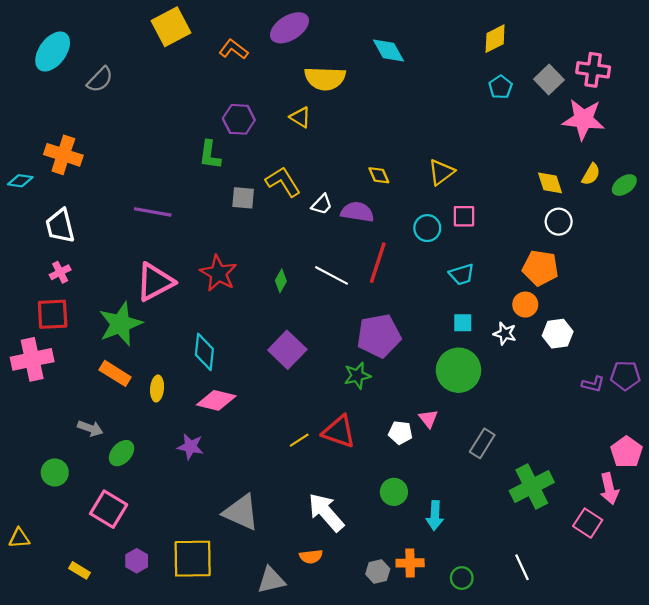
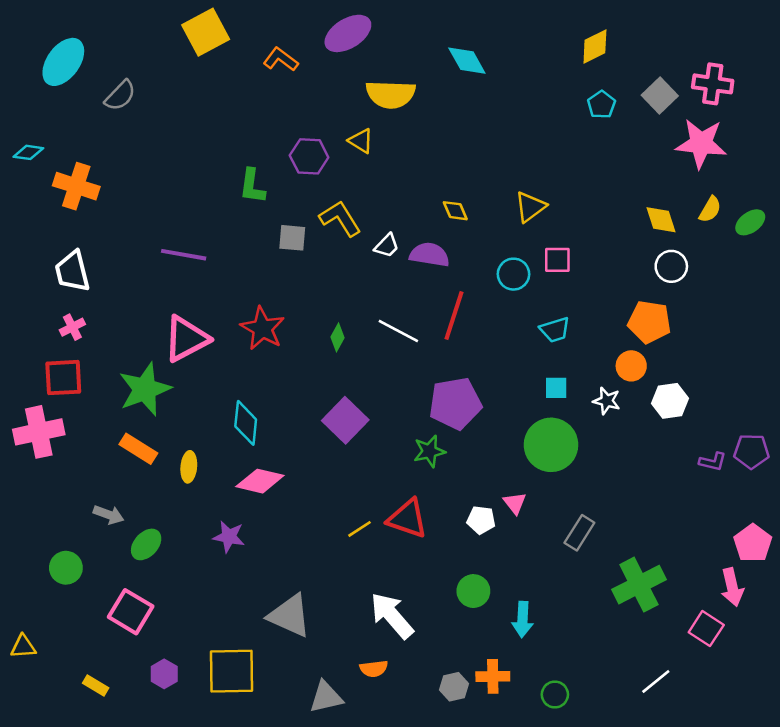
purple hexagon: (239, 119) -> (309, 156), moved
cyan diamond: (20, 181) -> (28, 152), moved
white line: (522, 567) -> (656, 682), moved, turned 76

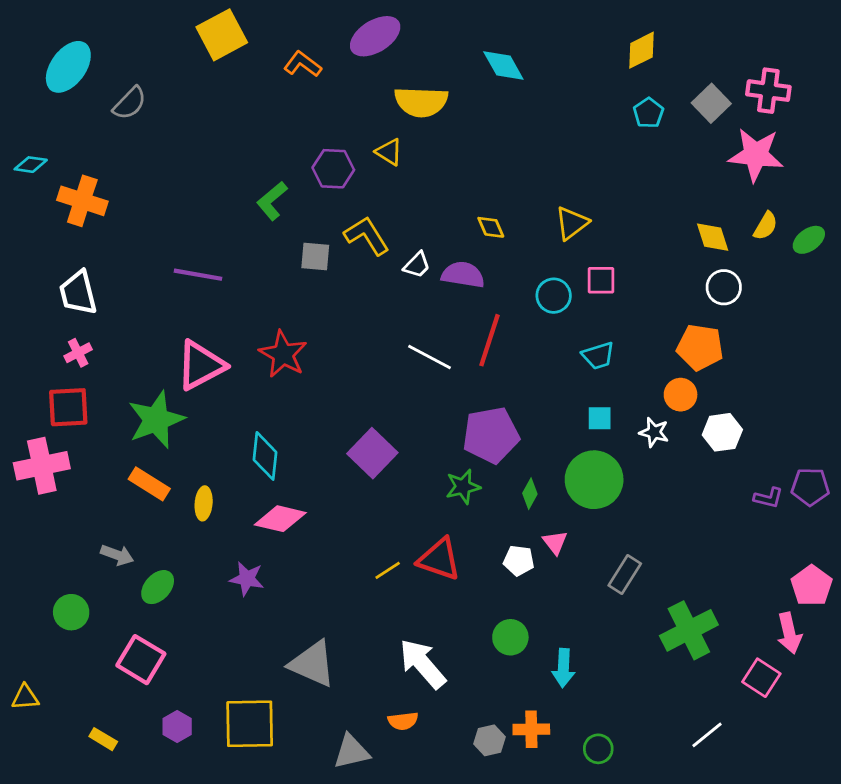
green L-shape: (252, 186) -> (272, 201), turned 42
green diamond: (338, 337) -> (530, 494), moved

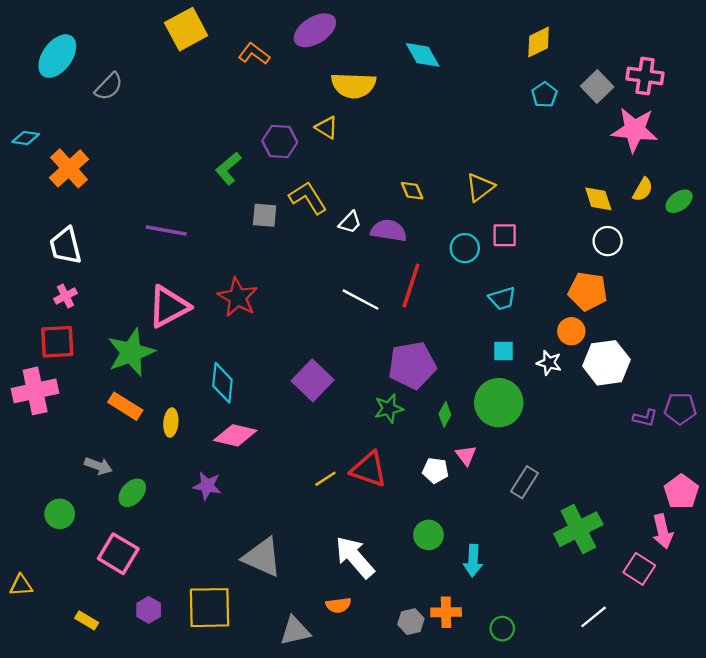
orange cross: (82, 201) -> (69, 168), turned 30
white hexagon: (722, 432) -> (606, 363), size x1.4

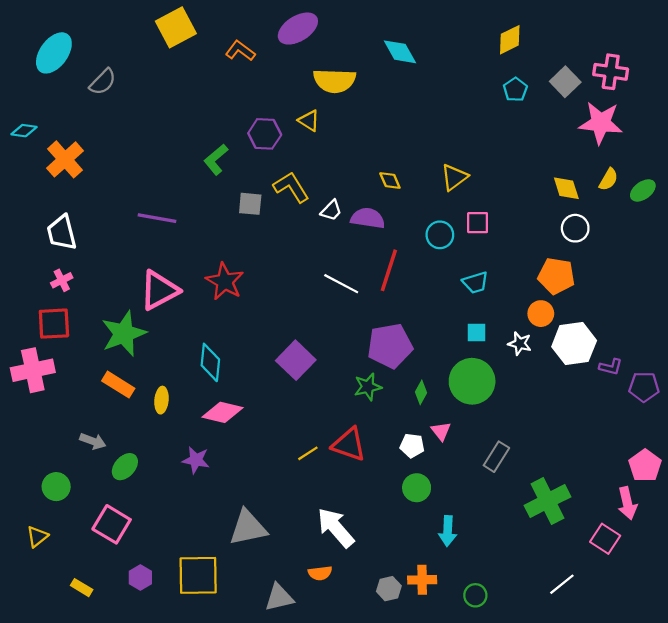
purple L-shape: (645, 418) -> (611, 367), moved
green circle: (428, 535) -> (417, 488), moved
gray triangle: (262, 557) -> (248, 528), turned -36
yellow triangle: (21, 585) -> (37, 537), moved, turned -35

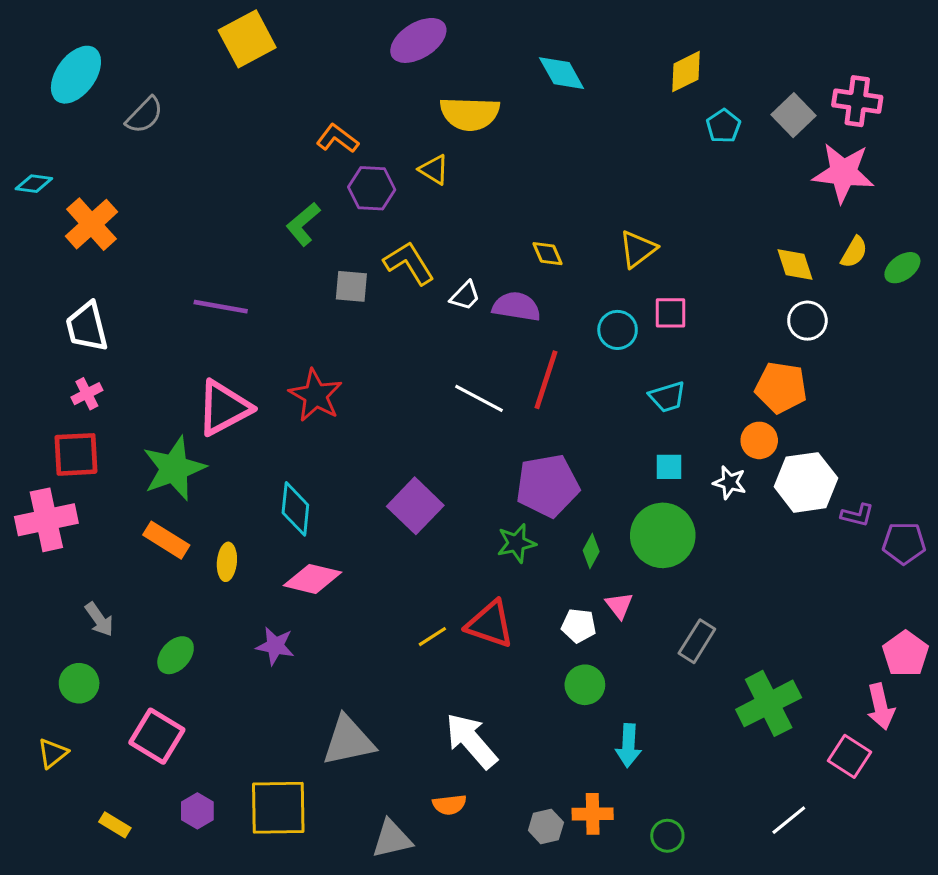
yellow diamond: (510, 40) -> (686, 72), moved
orange L-shape: (240, 51) -> (337, 138), moved
gray arrow: (93, 441) -> (99, 619), moved, turned 35

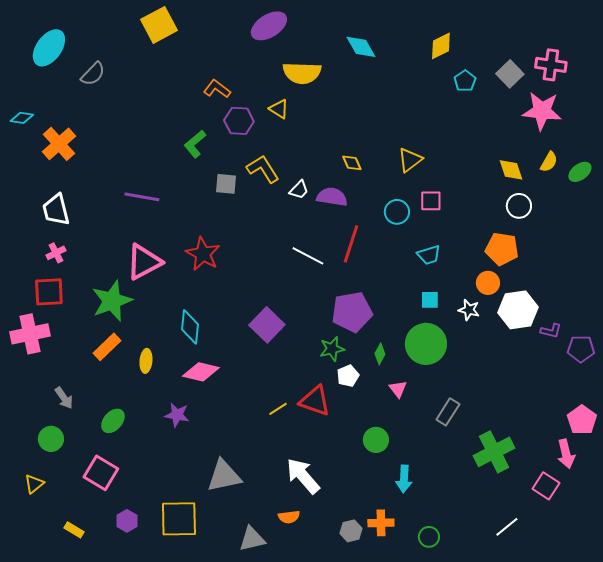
orange rectangle: (166, 540) -> (107, 347), turned -76
white pentagon: (579, 626) -> (348, 376), moved, turned -30

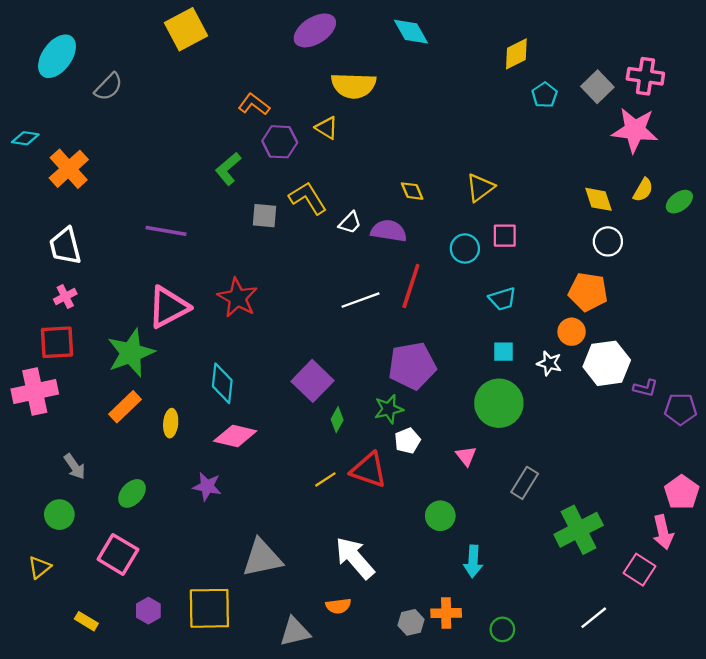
cyan diamond: (361, 47) -> (411, 32), moved
white line: (308, 256) -> (361, 300), turned -48
green diamond: (380, 354) -> (337, 420), moved

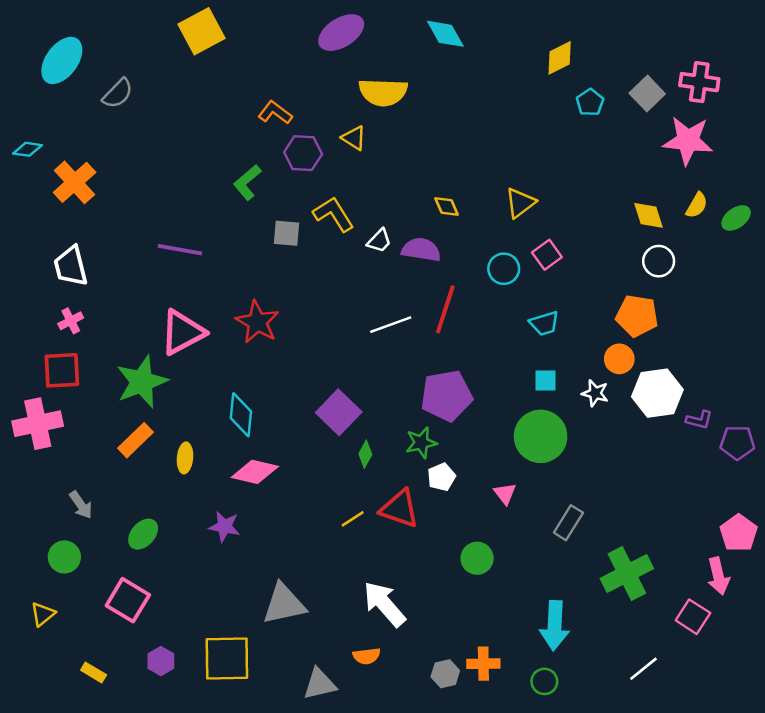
pink square: (505, 236) -> (547, 255), turned -36
cyan arrow: (473, 561) -> (555, 626), moved, size x1.4

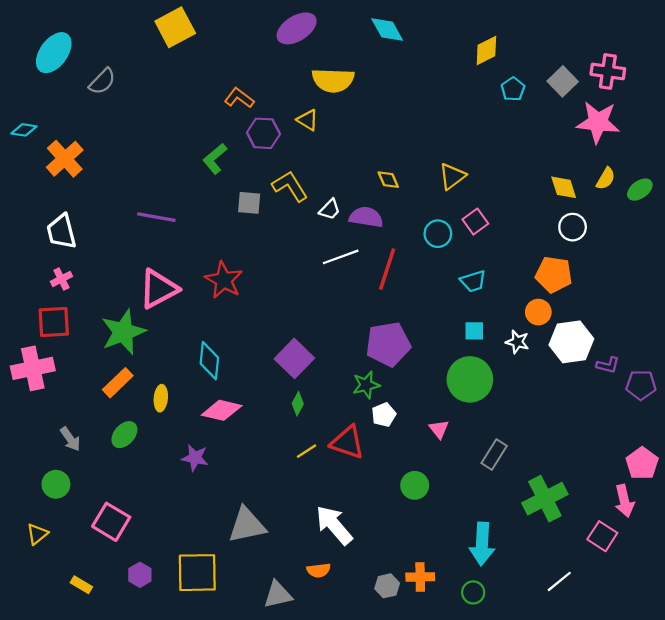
white line: (391, 325) -> (341, 257), moved
green diamond: (365, 454) -> (298, 404), moved
green ellipse: (143, 534) -> (124, 435), moved

